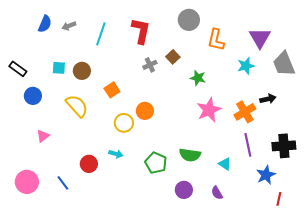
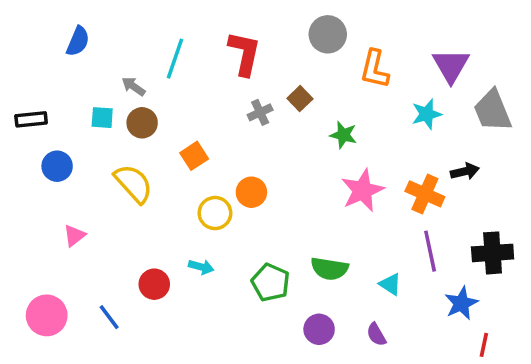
gray arrow: (69, 26) -> (133, 86), moved, turned 56
black rectangle: (18, 69) -> (31, 119), turned -42
orange cross: (245, 112) -> (425, 194), turned -35

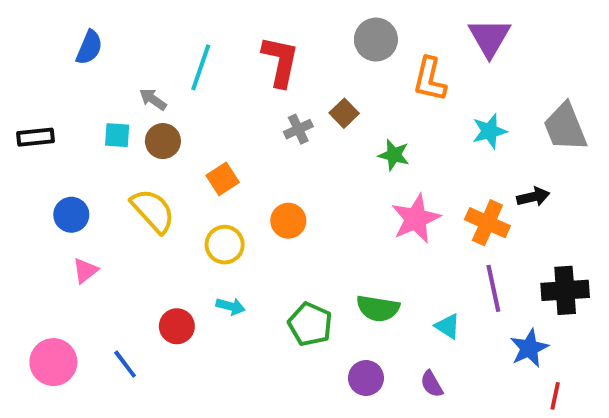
purple triangle: (451, 66) -> (489, 38), moved
blue circle: (57, 166) -> (71, 215), moved
yellow circle: (215, 213) -> (225, 245), moved

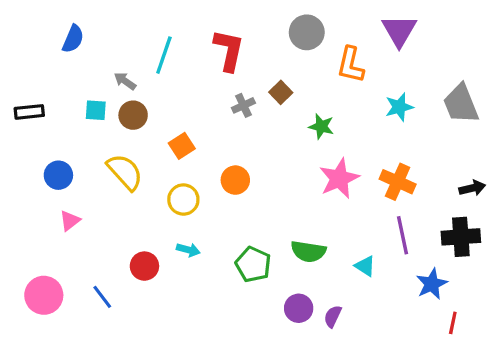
black arrow: (533, 197) -> (472, 188), moved
purple semicircle: (432, 384) -> (333, 316), moved, turned 55

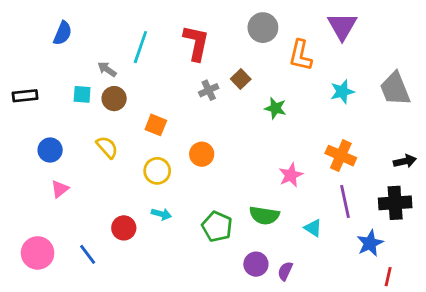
orange square: (182, 146) -> (156, 125), turned -35
yellow semicircle: (125, 172) -> (107, 147), size x0.7
pink star: (339, 178) -> (291, 175), moved, size x0.7

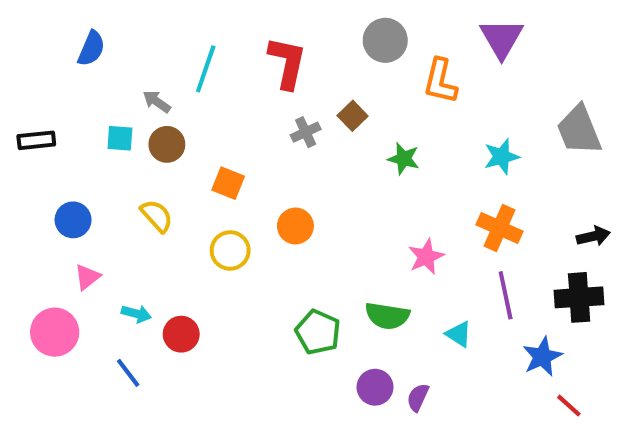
cyan star: (342, 92) -> (502, 157), moved
cyan arrow: (161, 214) -> (136, 314), moved
pink circle: (38, 253) -> (55, 332), moved
red line: (388, 277) -> (569, 406), turned -60

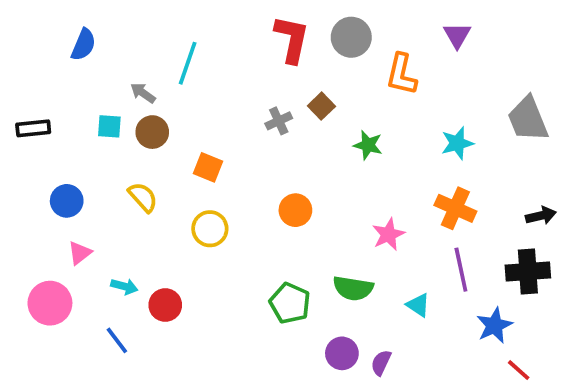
purple triangle: (502, 38) -> (457, 35), size x0.7
red L-shape: (287, 63) -> (292, 39), moved
orange circle: (295, 226) -> (295, 210), moved

